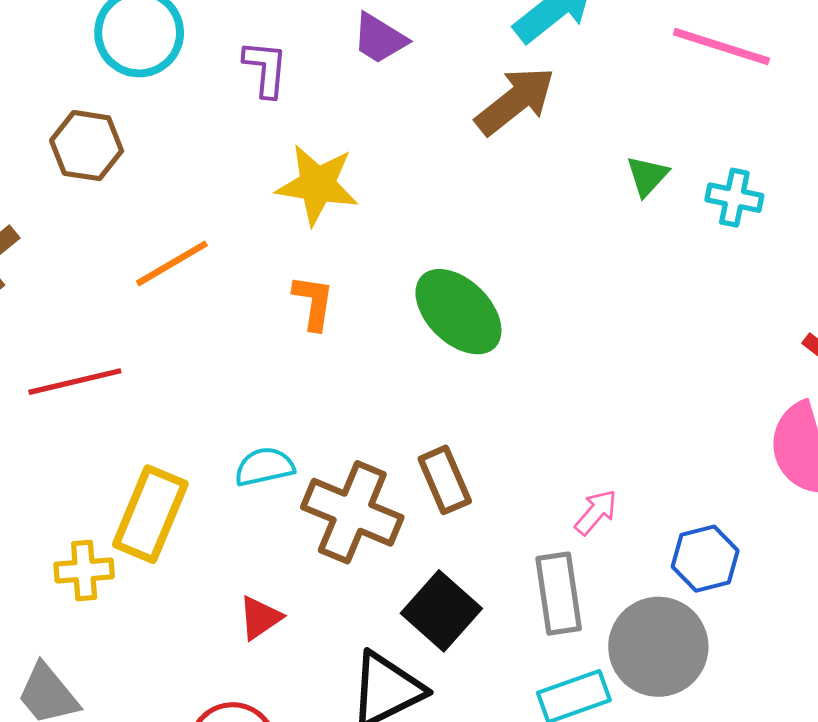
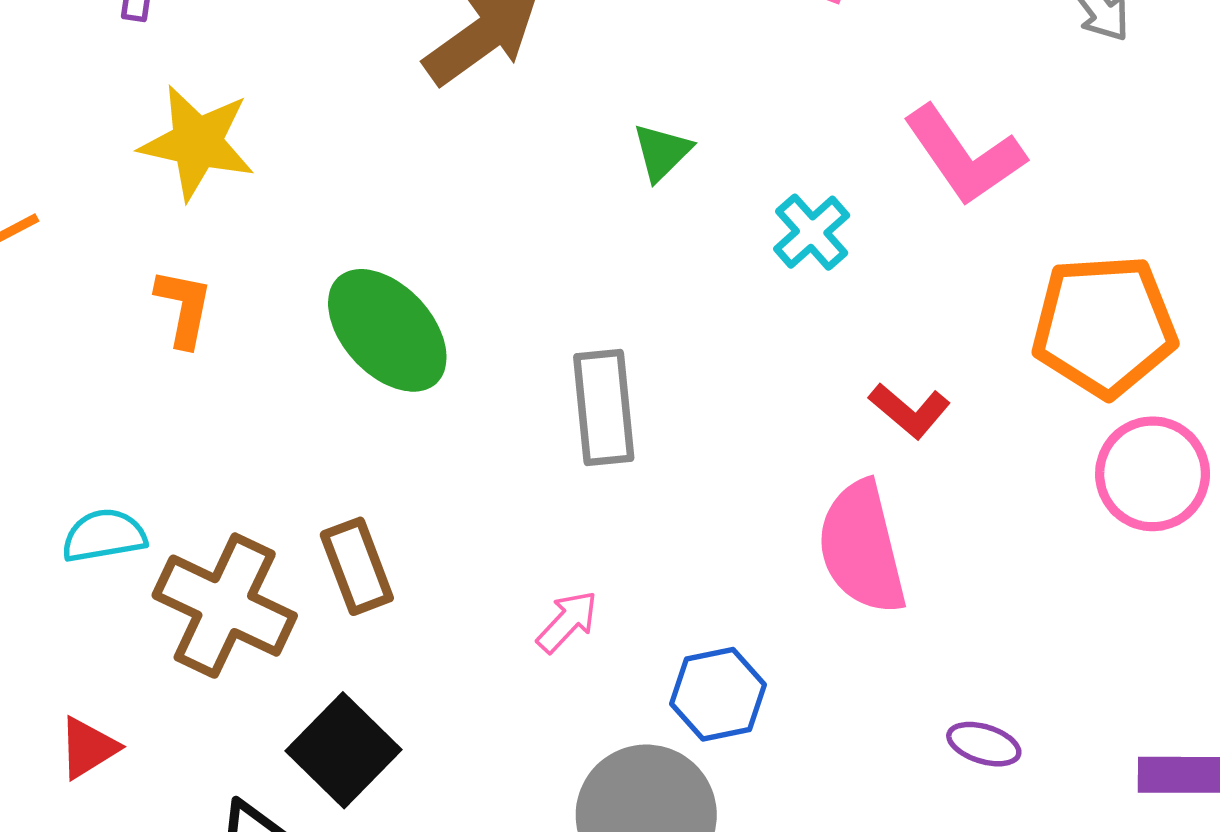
cyan cross: (734, 198) -> (812, 232), moved, turned 34
gray rectangle: (559, 594) -> (604, 408), moved

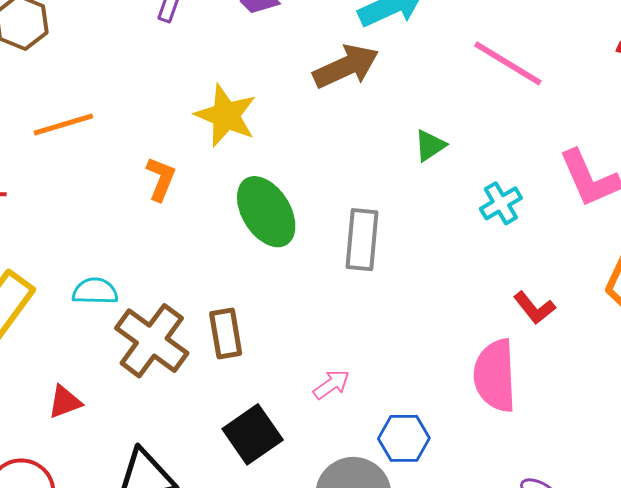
yellow star: (197, 143) -> (226, 116), moved
gray rectangle: (604, 408) -> (362, 240), moved
black square: (343, 750) -> (253, 434), moved

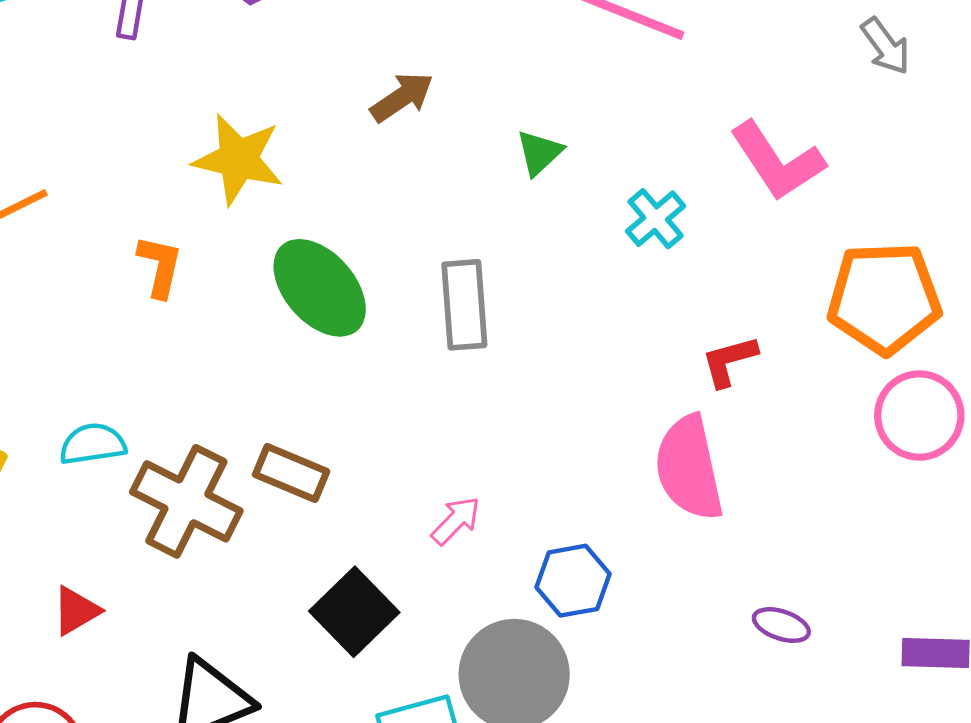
brown arrow: (346, 66) -> (402, 97), moved, size x0.7
red L-shape: (534, 308) -> (729, 361), turned 123
brown rectangle: (226, 333) -> (291, 473), turned -48

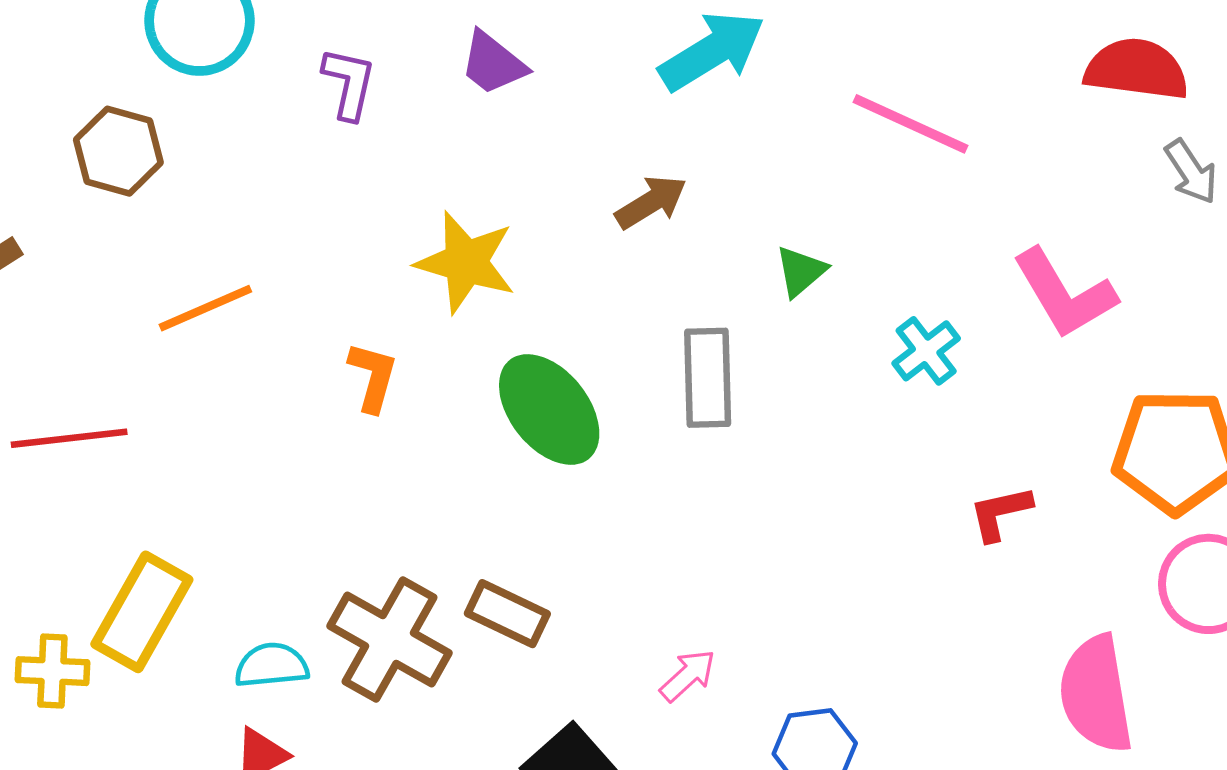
gray rectangle: (464, 305) -> (708, 378), moved
cyan semicircle: (93, 444) -> (272, 665), moved
pink semicircle: (689, 468) -> (1096, 694), moved

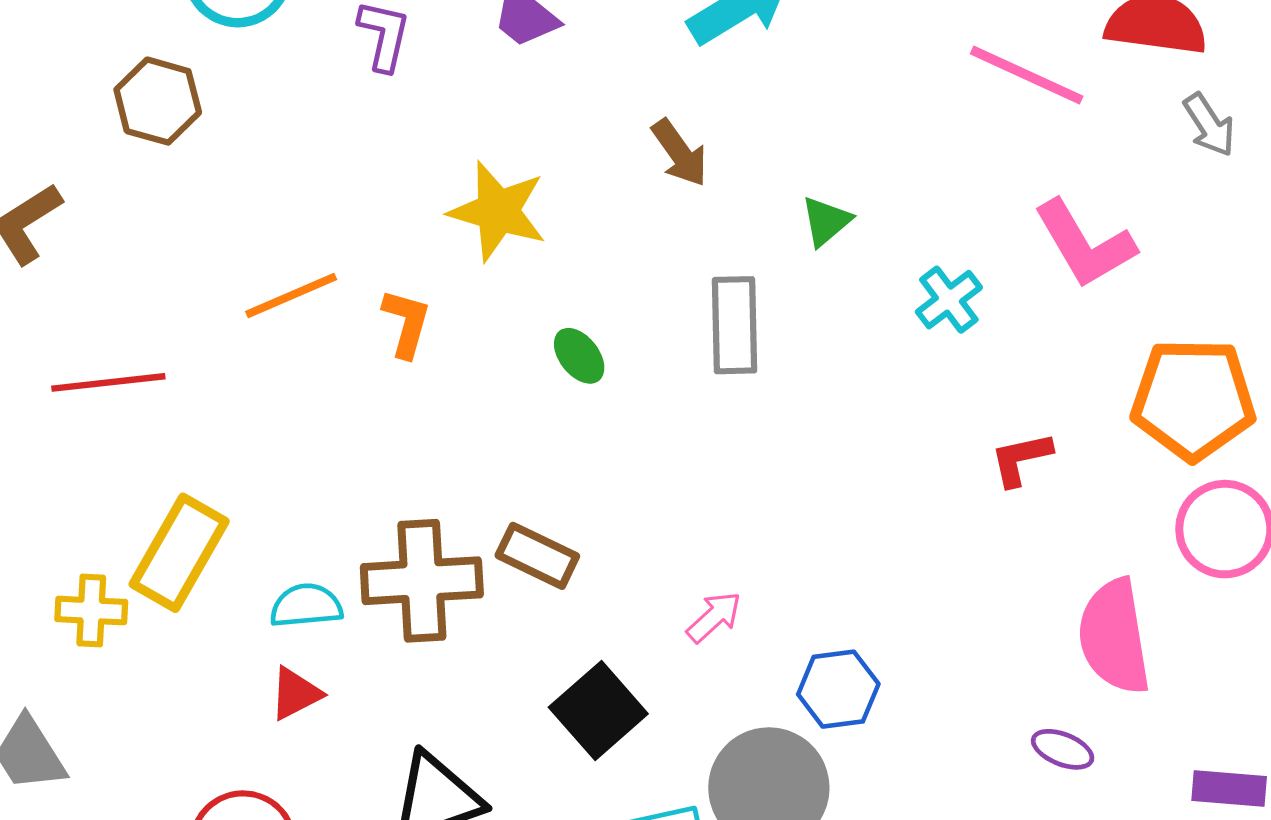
pink line: (910, 124) -> (1027, 75), moved
brown arrow: (651, 202) -> (680, 153), turned 86
orange line: (205, 308) -> (291, 295), moved
green ellipse: (549, 410) -> (579, 356), size x0.5
brown cross: (390, 640) -> (422, 581), turned -33

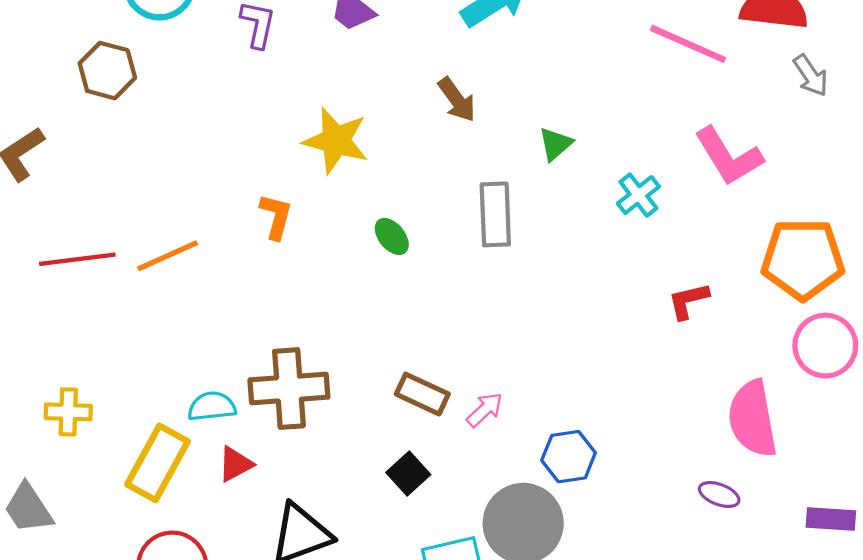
orange line: (291, 295) -> (168, 256), moved
yellow rectangle: (179, 553) -> (158, 463), moved
brown rectangle: (537, 556) -> (422, 394), moved
red triangle: (295, 693) -> (235, 464), moved
black square: (598, 710) -> (408, 473), size x0.7

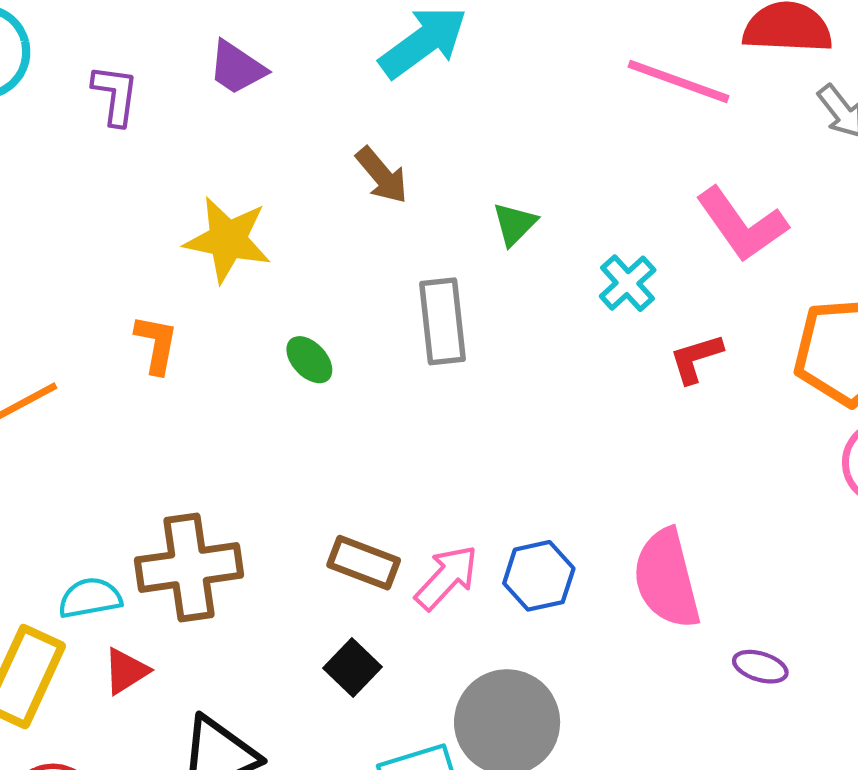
red L-shape: (688, 301) -> (696, 358), moved
pink arrow: (485, 410) -> (447, 577), size x1.4
pink semicircle: (752, 419) -> (667, 579), moved
blue hexagon: (569, 457) -> (539, 576), moved

